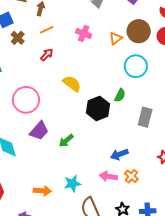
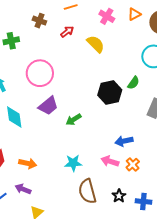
brown cross: (18, 38) -> (39, 21), moved, turned -32
orange triangle: (116, 38) -> (134, 14), moved
yellow semicircle: (72, 84) -> (96, 44), moved
orange arrow: (42, 191) -> (28, 163), moved

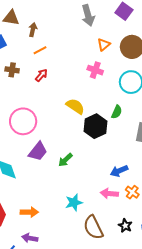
pink cross: (107, 16) -> (95, 70), moved
yellow semicircle: (96, 44) -> (75, 106), moved

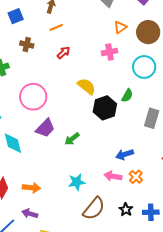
pink cross: (95, 70) -> (110, 52), turned -35
red arrow: (41, 75) -> (64, 53), moved
brown semicircle: (93, 227) -> (94, 209), turned -120

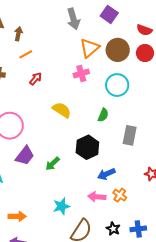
orange triangle: (120, 27) -> (89, 48), size x1.5
black hexagon: (105, 108) -> (87, 147), moved

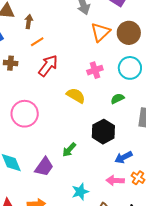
pink cross: (81, 74) -> (95, 70), moved
red arrow: (36, 79) -> (48, 66), size x1.6
green semicircle: (103, 115) -> (117, 99), turned -136
purple trapezoid: (25, 156) -> (44, 167), moved

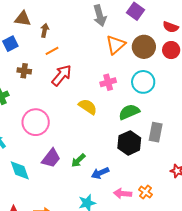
green semicircle: (117, 99) -> (129, 112), size x1.5
black hexagon: (103, 132) -> (129, 143), moved
blue arrow: (123, 157) -> (100, 173), moved
purple trapezoid: (44, 167) -> (51, 158), moved

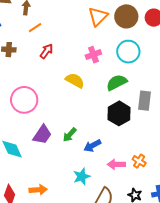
red arrow: (62, 75) -> (46, 51), size x0.7

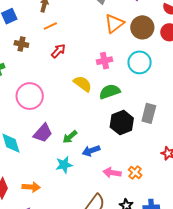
green semicircle: (117, 83) -> (110, 92), moved
cyan star: (82, 176) -> (64, 165), moved

